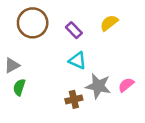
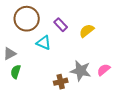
yellow semicircle: (109, 23) -> (87, 31), moved
cyan triangle: (78, 61) -> (44, 43), moved

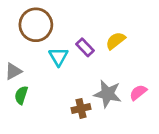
purple rectangle: (61, 25) -> (85, 47), moved
cyan triangle: (44, 43) -> (58, 57), turned 35

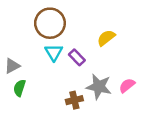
brown circle: (36, 25) -> (50, 23), moved
purple rectangle: (85, 47) -> (77, 57), moved

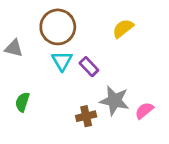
yellow semicircle: (106, 38) -> (123, 28), moved
gray triangle: (12, 66) -> (14, 48), moved, turned 42
pink semicircle: (127, 85) -> (144, 111), moved

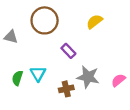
cyan triangle: (62, 61) -> (38, 74), moved
pink semicircle: (144, 111) -> (118, 80), moved

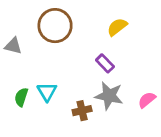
purple rectangle: (68, 51) -> (105, 63), moved

